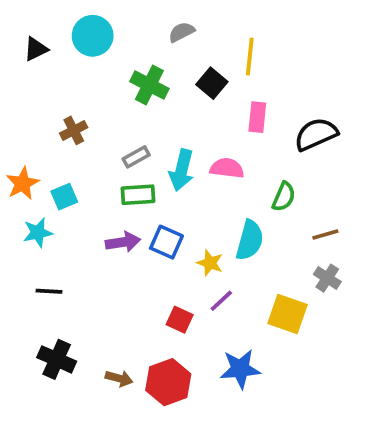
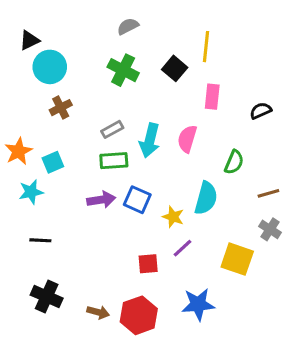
gray semicircle: (182, 32) -> (128, 26), moved
cyan circle: (93, 36) -> (50, 67), moved
black semicircle: (316, 134) -> (261, 111), size x0.6
pink semicircle: (227, 168) -> (187, 139), turned -80
red square: (180, 320) -> (148, 264), turned -30

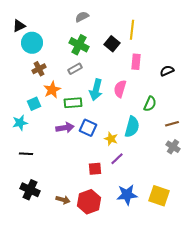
gray rectangle: (112, 129) -> (75, 69), moved
orange star: (19, 151) -> (52, 90), moved
yellow square: (237, 259) -> (159, 196), moved

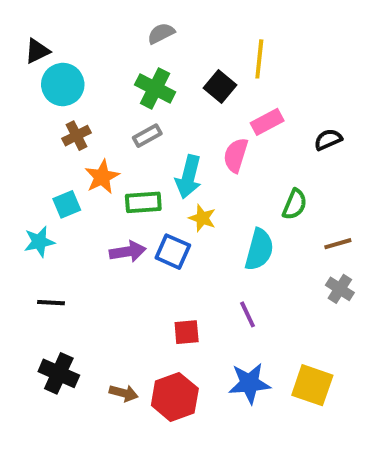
pink rectangle: (136, 62) -> (267, 122), turned 56
pink semicircle: (120, 89) -> (236, 155), moved
yellow star: (111, 139) -> (202, 218), moved
purple line: (117, 159) -> (247, 314), moved, turned -72

